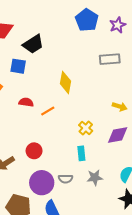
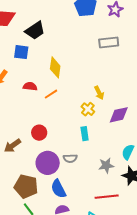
yellow diamond: (65, 82) -> (55, 67), moved
yellow arrow: (120, 107) -> (99, 93), moved, turned 48
gray star: (95, 178) -> (106, 165), moved

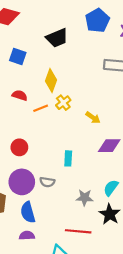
black trapezoid: (35, 30) -> (57, 38), moved
yellow arrow: (99, 93) -> (93, 118), turned -40
yellow cross: (88, 109) -> (63, 103), moved

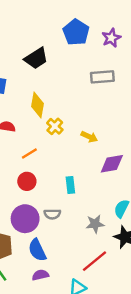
orange line: (41, 108) -> (29, 154), moved
red circle: (19, 147) -> (27, 181), moved
red line: (78, 231) -> (94, 261), turned -35

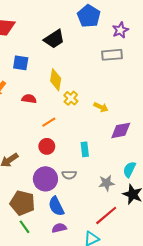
purple star: (111, 38) -> (120, 30), moved

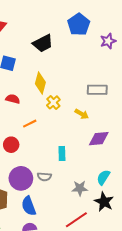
gray rectangle: (112, 55) -> (97, 90), moved
red circle: (47, 146) -> (11, 145), moved

